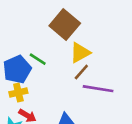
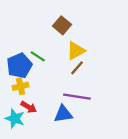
brown square: (65, 24) -> (62, 25), size x0.7
purple line: (98, 89) -> (77, 97), moved

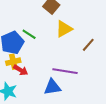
brown line: (77, 68) -> (88, 45), moved
red arrow: (29, 107) -> (21, 70), moved

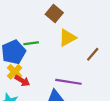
green line: (29, 34) -> (31, 43), turned -40
yellow cross: (13, 62) -> (15, 72), turned -32

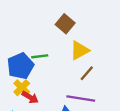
brown line: (93, 54) -> (87, 73), moved

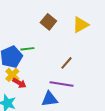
yellow triangle: (80, 50) -> (81, 25), moved

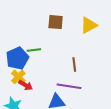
brown square: (48, 22) -> (56, 22), turned -35
brown line: (67, 63) -> (74, 64), turned -48

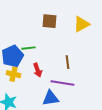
yellow cross: (18, 77) -> (13, 74), turned -32
red arrow: (26, 85) -> (37, 70), moved, turned 40

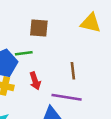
brown square: (49, 21) -> (39, 28), moved
yellow triangle: (81, 24) -> (91, 23), turned 42

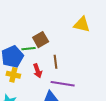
brown square: (39, 28) -> (41, 40), moved, turned -35
brown line: (73, 71) -> (56, 62), moved

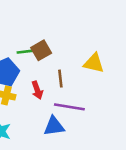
yellow triangle: (82, 24) -> (94, 63), moved
green line: (28, 49) -> (26, 52), moved

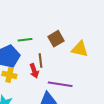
brown square: (41, 50) -> (56, 39), moved
brown line: (60, 79) -> (40, 60), moved

